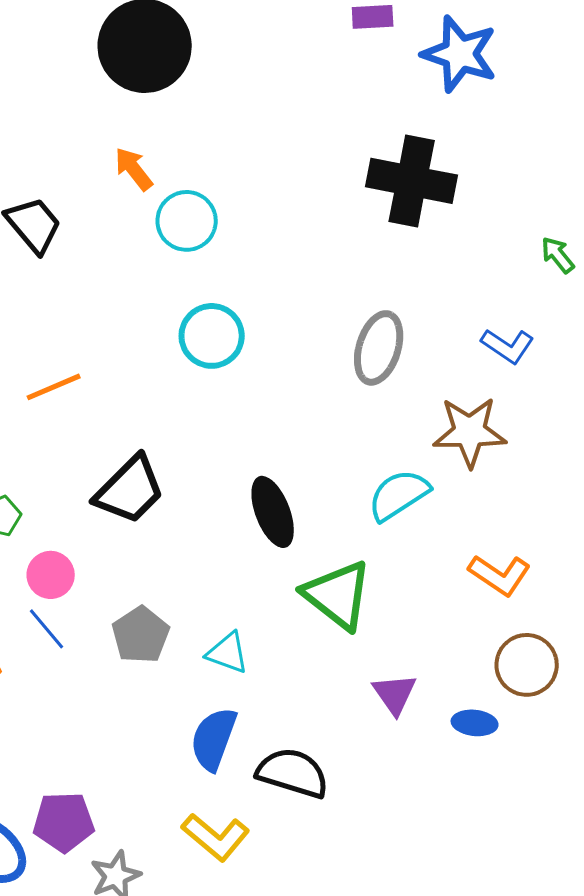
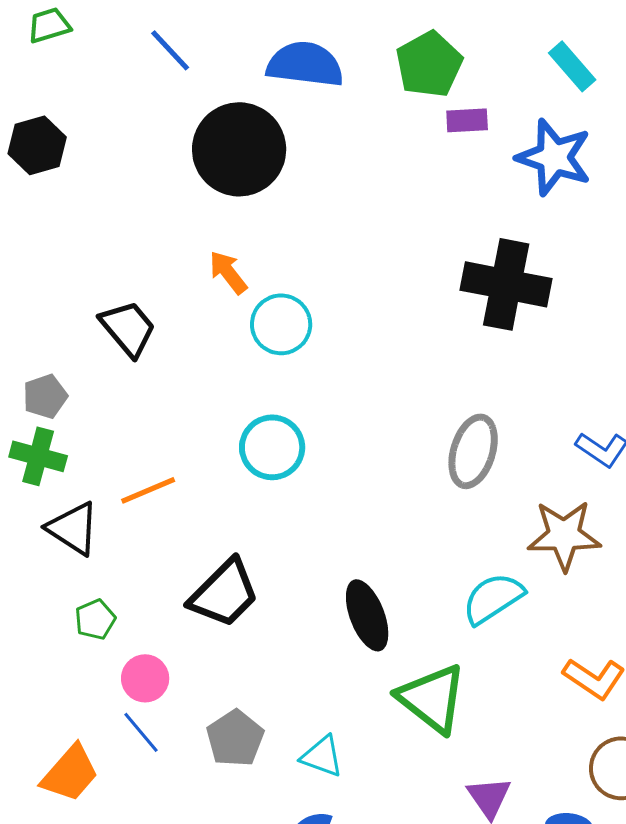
cyan circle: (212, 336) -> (272, 447), moved

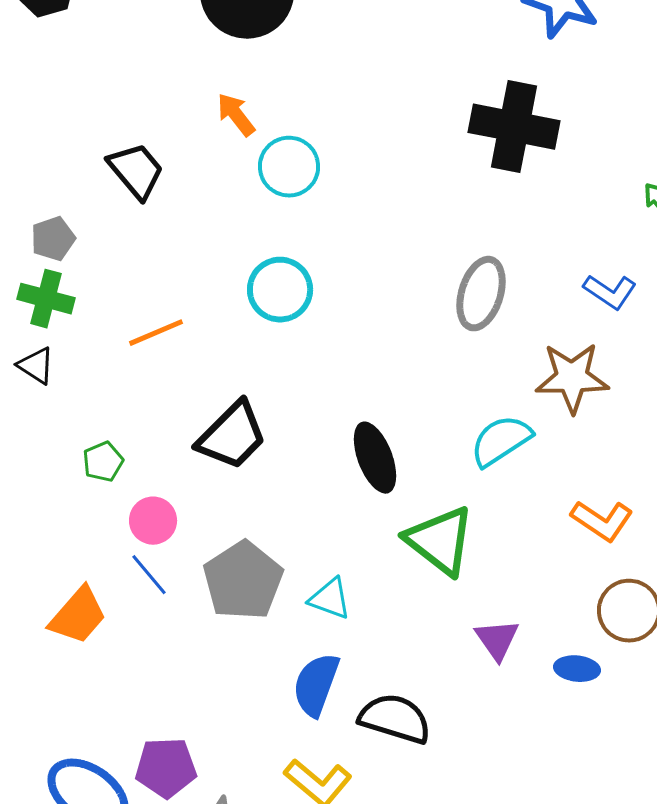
black triangle: (73, 528) -> (36, 366), moved, size x0.7
gray pentagon: (235, 738) -> (243, 581), size x1.4

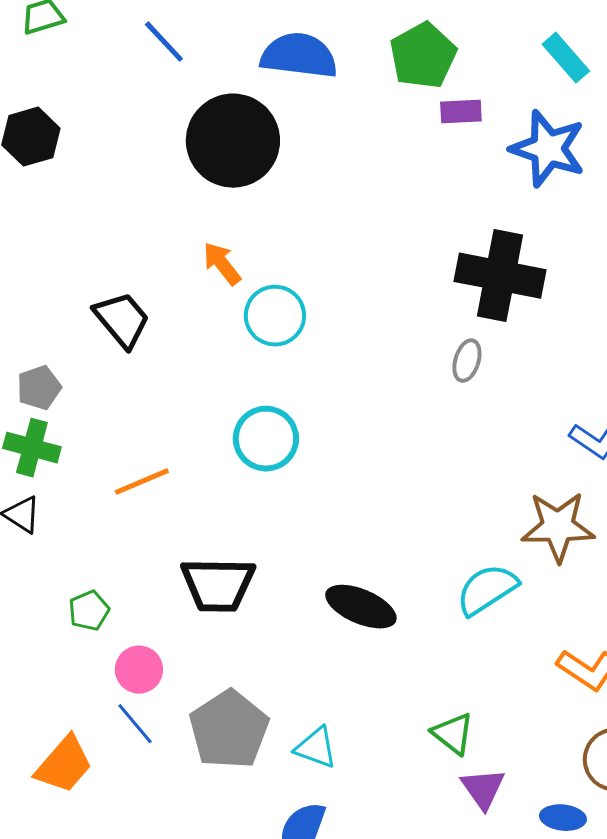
gray ellipse: (481, 294) -> (467, 361), moved, size x0.6
black trapezoid: (232, 436) -> (218, 585), turned 46
black ellipse: (375, 458) -> (361, 607), turned -46
green triangle: (440, 541) -> (453, 734), moved, size x0.6

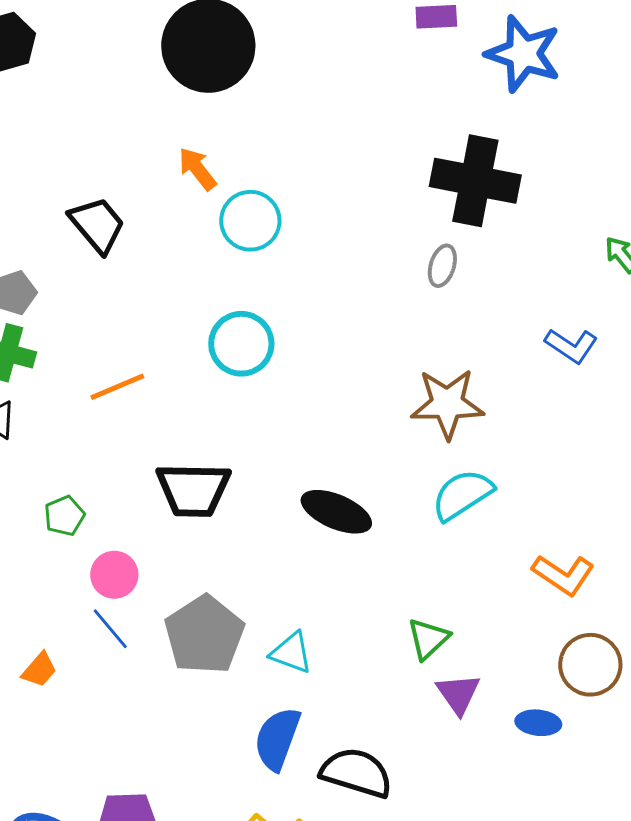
brown star: (558, 527) -> (447, 404), moved
green triangle: (453, 734) -> (428, 639), turned 39
orange trapezoid: (64, 765) -> (39, 670), size x0.6

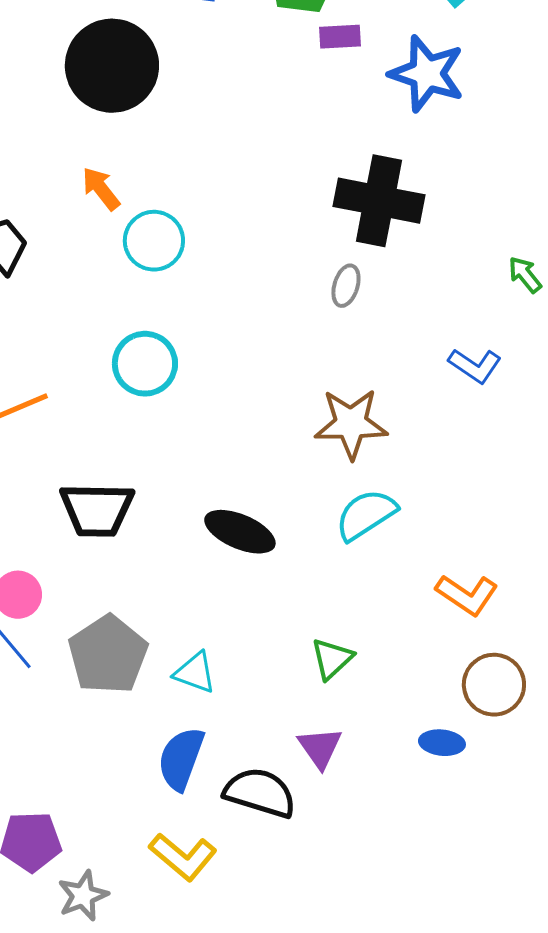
purple triangle: (458, 694) -> (320, 748), moved

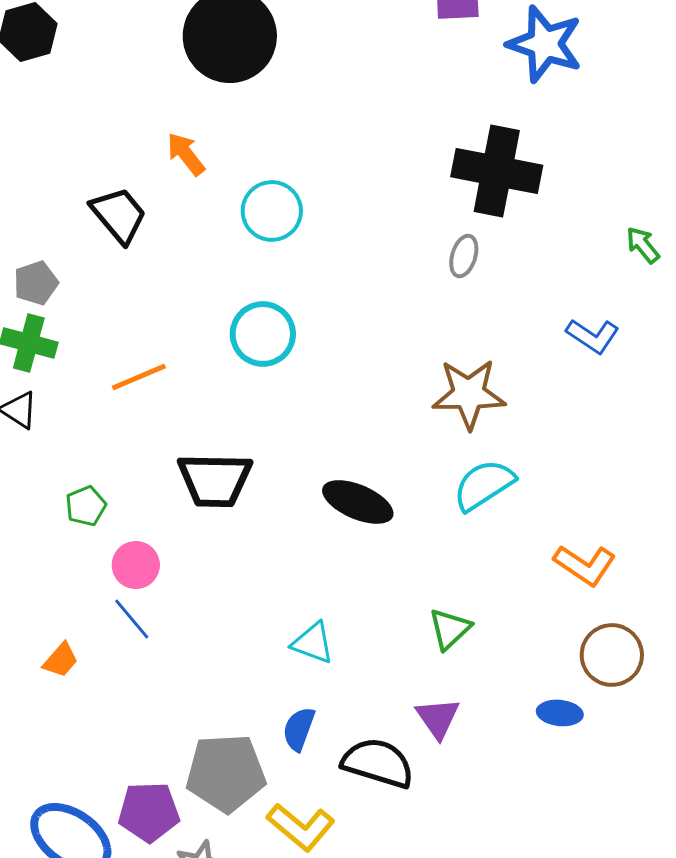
orange arrow: (101, 189) -> (186, 154), moved
gray pentagon: (108, 655) -> (226, 773), moved, turned 30
blue semicircle: (181, 759) -> (299, 729), size x0.7

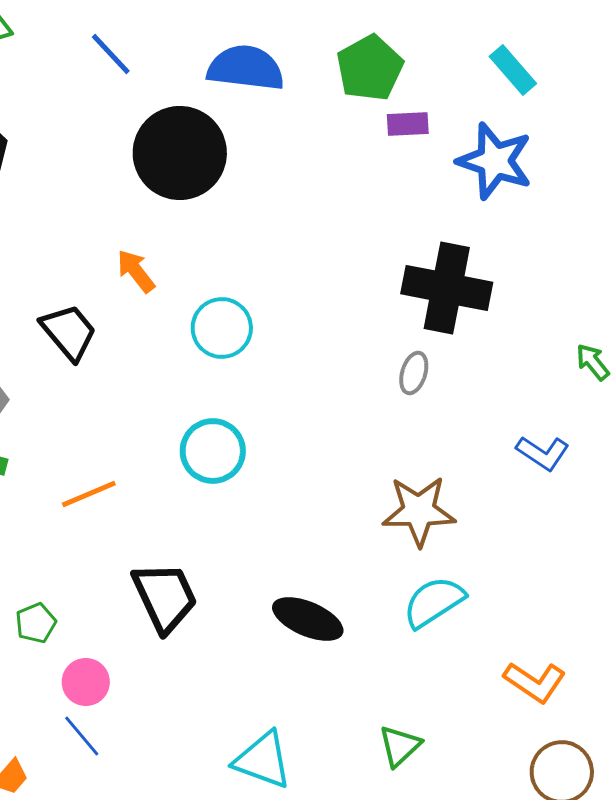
black trapezoid: (215, 480) -> (165, 597), turned -116
cyan triangle: (313, 643) -> (263, 760), size x1.4

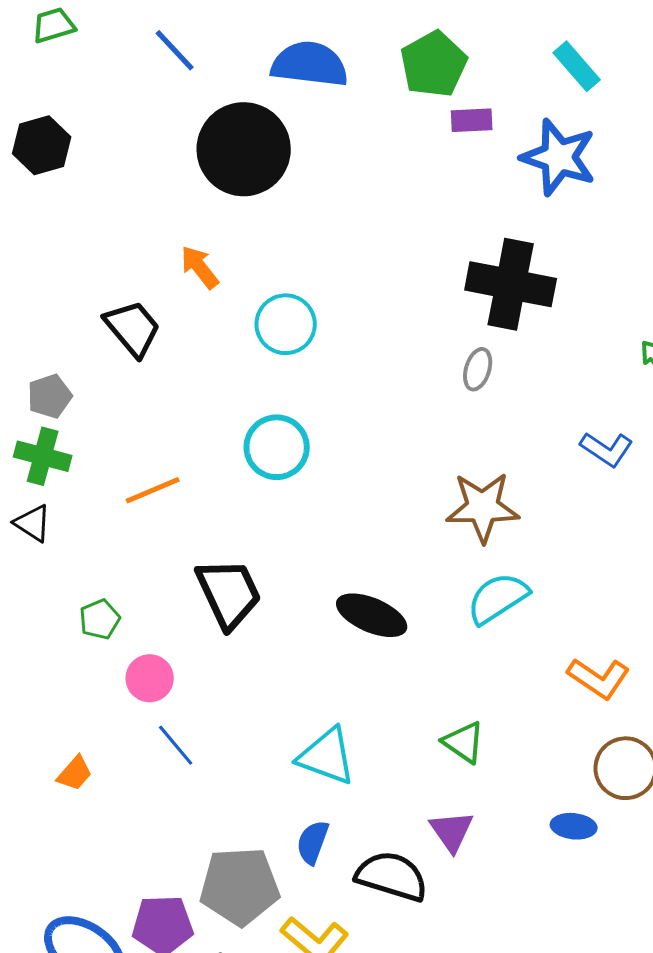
blue line: (82, 736) -> (176, 745), moved
green triangle: (400, 746) -> (464, 742), turned -42

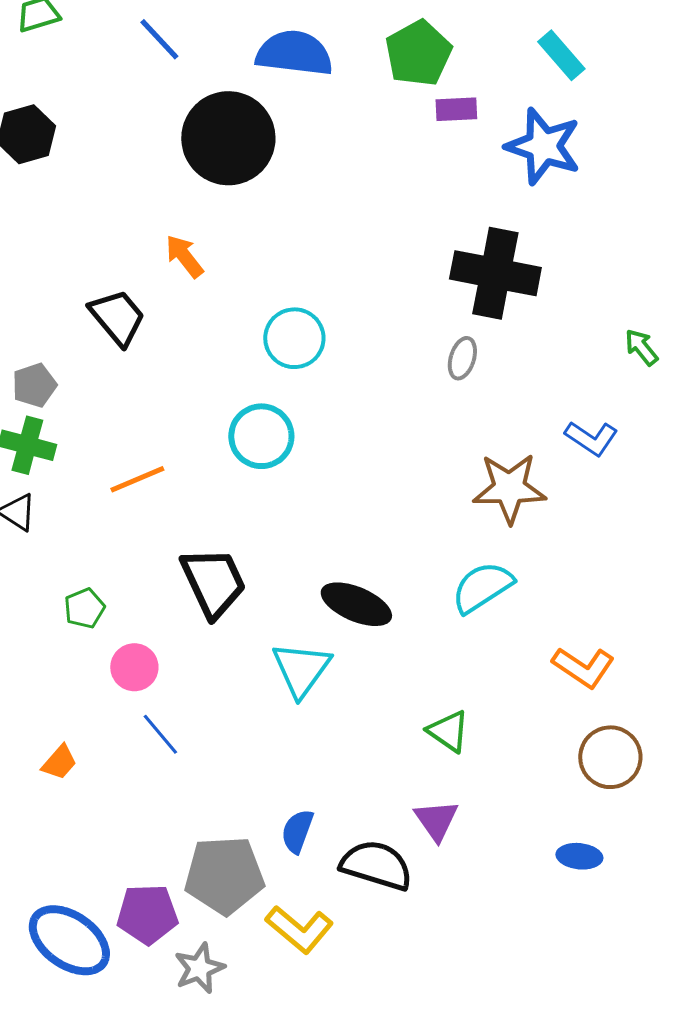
cyan circle: (286, 324) -> (294, 338), moved
brown star: (483, 507) -> (509, 488), moved
cyan triangle: (327, 756) -> (301, 669), moved, turned 46
blue ellipse: (574, 826) -> (579, 856), moved

